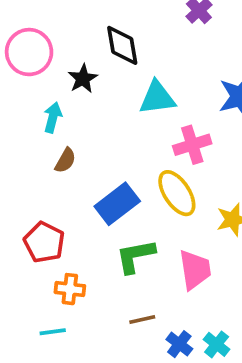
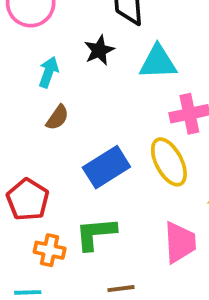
black star: (83, 79) -> (99, 50), moved
green L-shape: (135, 256) -> (96, 234), moved

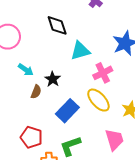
black star: (99, 50) -> (53, 79), moved
cyan arrow: (49, 72) -> (26, 70), turned 119

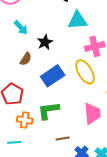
brown semicircle: (36, 92) -> (26, 59), moved

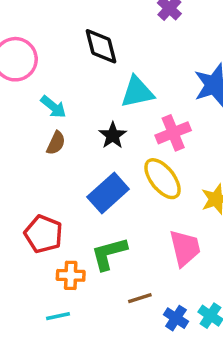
cyan arrow: (21, 28) -> (53, 107), moved
black star: (45, 42) -> (113, 135), moved
brown semicircle: (26, 59) -> (56, 143), moved

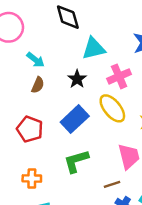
red pentagon: (43, 234) -> (30, 129), moved
orange cross: (71, 275) -> (32, 178), moved
brown line: (140, 298) -> (112, 184), moved

